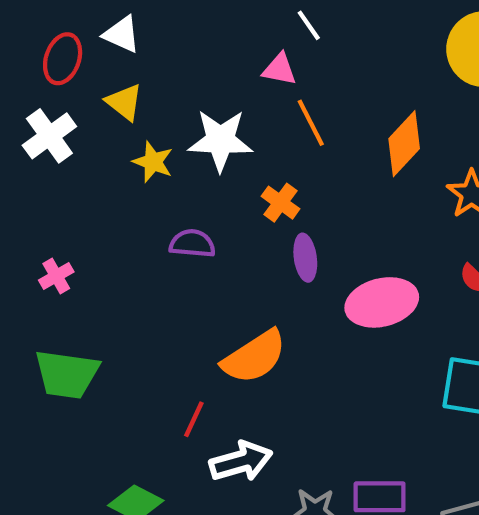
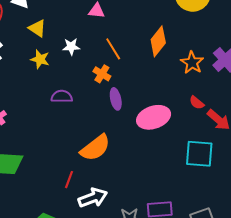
yellow triangle: (124, 102) -> (37, 28), moved
orange line: (311, 123) -> (113, 49), moved
white star: (220, 140) -> (71, 47), size x0.6

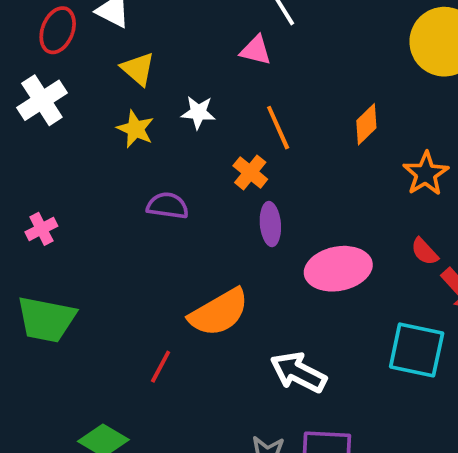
orange diamond: (158, 41) -> (366, 124), size x0.7
white arrow: (93, 198) -> (298, 372), moved, turned -140

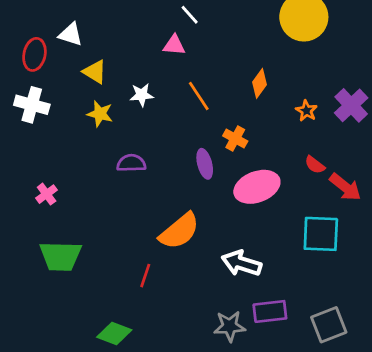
white cross: (42, 100) -> (32, 105), turned -32
orange cross: (250, 172) -> (235, 139), moved
orange star: (426, 174) -> (306, 111), size x0.7

